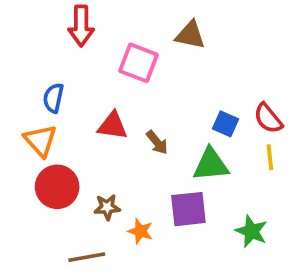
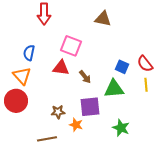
pink square: (139, 63) -> (71, 46), moved
red circle: (57, 187) -> (16, 101), moved
purple square: (188, 209) -> (90, 107), moved
green star: (251, 231) -> (121, 128), moved

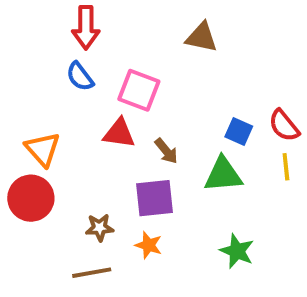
blue semicircle: (29, 53) -> (80, 77), moved, turned -49
purple square: (90, 107) -> (154, 198), moved
brown star: (58, 112) -> (100, 228), moved

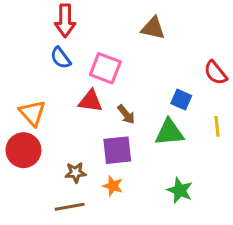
red semicircle: (284, 126) -> (216, 73), moved

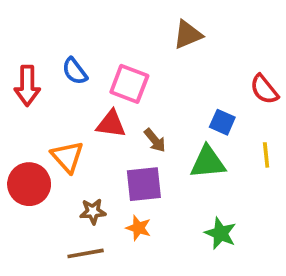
red arrow: (65, 21) -> (27, 86), moved
brown triangle: (153, 28) -> (188, 35), turned -35
orange triangle: (32, 113) -> (67, 157), moved

